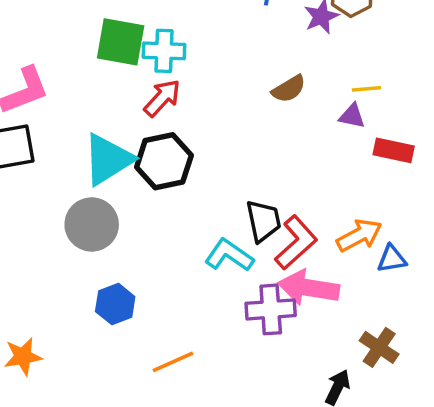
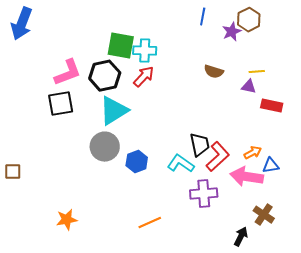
brown semicircle: (289, 89) -> (214, 72), turned 48
black hexagon: (164, 161) -> (105, 76), moved
orange arrow: (359, 235) -> (253, 153), size x0.7
pink arrow: (309, 288) -> (247, 177), moved
blue hexagon: (115, 304) -> (137, 162), moved

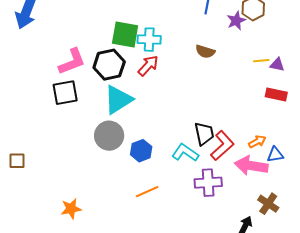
brown semicircle: (214, 72) -> (205, 52), moved
purple triangle: (249, 87) -> (277, 65), moved
orange line: (150, 223) -> (147, 192), moved

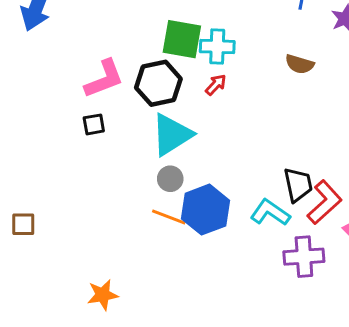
red arrow: (148, 66) -> (216, 85), size x0.7
black square: (65, 93) -> (94, 124), size x0.6
gray circle: (109, 136) -> (170, 179), moved, size x0.6
blue hexagon: (141, 151) -> (205, 210), size x1.5
orange line: (147, 192) -> (169, 217), moved, turned 45

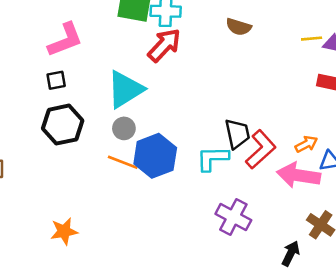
black hexagon: (158, 83) -> (63, 125), moved
red arrow: (216, 85) -> (164, 45), size x1.8
cyan L-shape: (270, 213) -> (213, 158), turned -36
purple cross: (304, 257) -> (233, 217), moved, turned 32

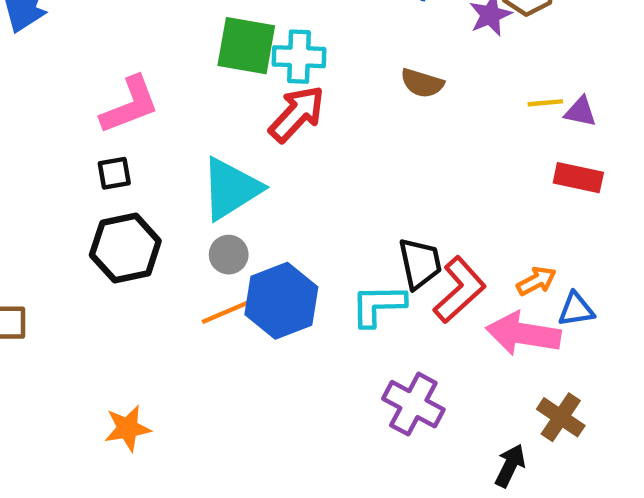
orange line: (123, 162) -> (226, 312), turned -44

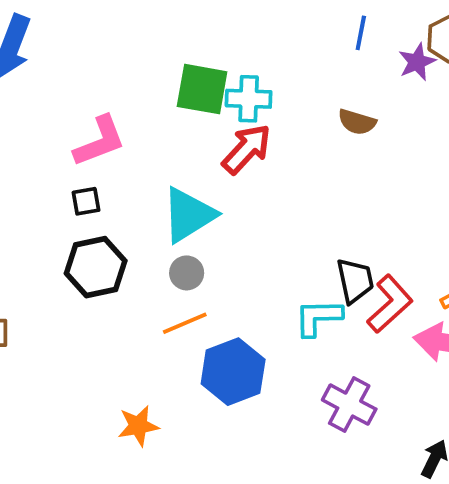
blue hexagon: (281, 301) -> (233, 372), moved
orange star: (128, 428) -> (138, 426), moved

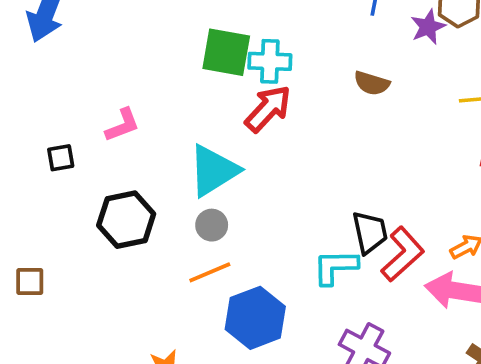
pink L-shape: (100, 141) -> (123, 125), moved, size x0.7
black square: (86, 201) -> (61, 158), moved

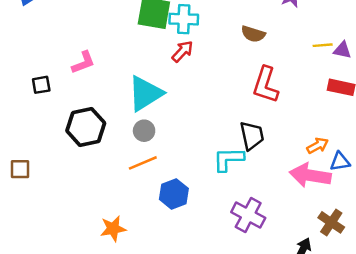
red arrow: (268, 109) -> (182, 51), size x0.7
red L-shape: (403, 254) -> (266, 85), moved, turned 150
blue hexagon: (255, 318) -> (174, 194), size x0.7

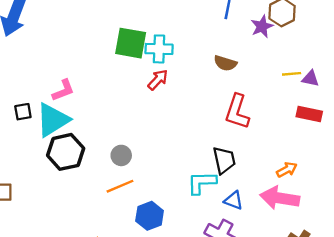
cyan triangle: (145, 94) -> (53, 120), moved
blue triangle: (340, 162) -> (234, 200), moved, turned 30

